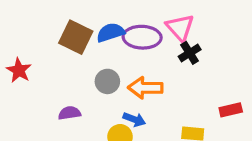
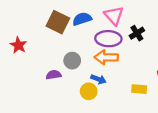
pink triangle: (180, 28) -> (114, 16), moved
purple ellipse: (142, 37) -> (108, 39), moved
gray circle: (107, 81) -> (72, 61), moved

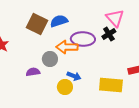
pink triangle: (114, 16) -> (115, 18), moved
orange arrow: (106, 57) -> (67, 47), moved
yellow rectangle: (139, 89) -> (111, 85), size x1.6

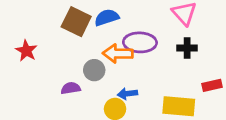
black cross: (109, 34) -> (187, 48), moved, turned 32
blue arrow: (74, 76) -> (127, 94), turned 152

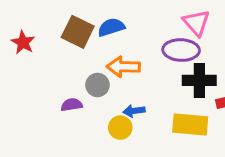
purple ellipse: (140, 42) -> (181, 50), moved
black cross: (187, 48) -> (199, 80), moved, size x1.5
red star: (26, 51) -> (23, 42), moved

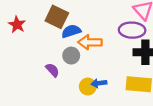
blue semicircle: (111, 27) -> (71, 31), moved
purple semicircle: (72, 105) -> (52, 70), turned 56
blue arrow: (134, 111) -> (99, 83), moved

